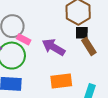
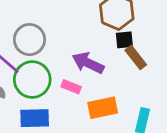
pink rectangle: (24, 39) -> (71, 87), moved

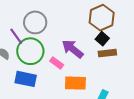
black square: (124, 40) -> (102, 39), turned 32
brown rectangle: (136, 57) -> (107, 53), turned -72

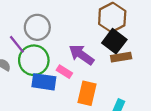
black square: (102, 39) -> (114, 41), size x1.5
blue rectangle: (26, 79) -> (44, 82), moved
orange rectangle: (75, 83) -> (87, 93), turned -75

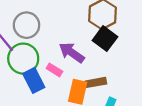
brown rectangle: (121, 57) -> (96, 82), moved
blue rectangle: (44, 82) -> (34, 80), turned 55

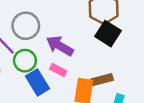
purple arrow: (72, 53) -> (60, 46), moved
green circle: (23, 59) -> (25, 61), size x0.7

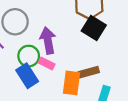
purple arrow: (60, 46) -> (48, 40), turned 50
green circle: (25, 61) -> (29, 56), moved

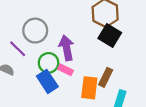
brown rectangle: (89, 72) -> (106, 77), turned -48

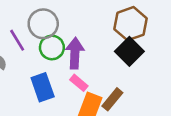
green circle: (49, 63) -> (52, 47), moved
pink rectangle: (66, 70) -> (79, 83), moved

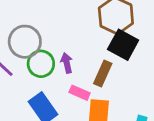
purple arrow: (75, 53) -> (67, 63), size x0.6
brown rectangle: (112, 99) -> (103, 74), moved

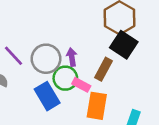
gray circle: (25, 42) -> (46, 59), moved
green circle: (41, 64) -> (65, 78), moved

